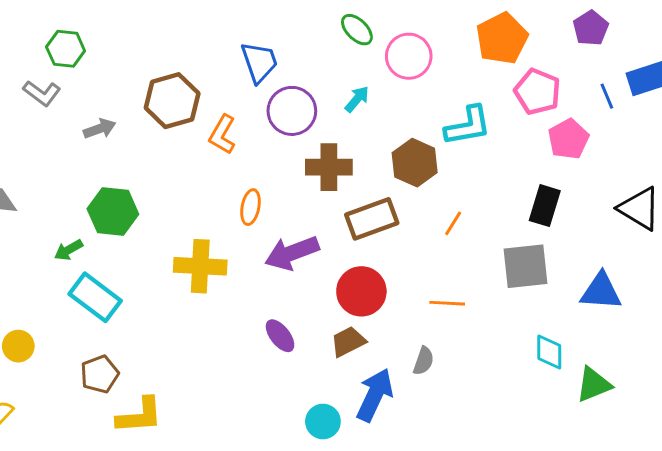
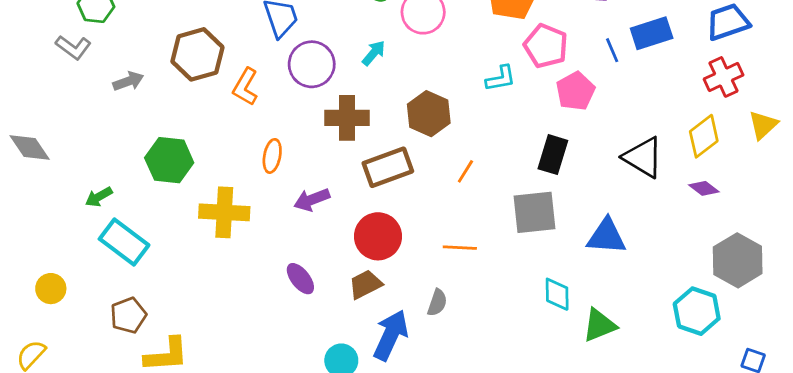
cyan L-shape: (468, 126) -> (501, 78), moved, size x0.7
green hexagon: (113, 211) -> (169, 160), moved
purple arrow: (292, 253) -> (312, 200), size x0.7

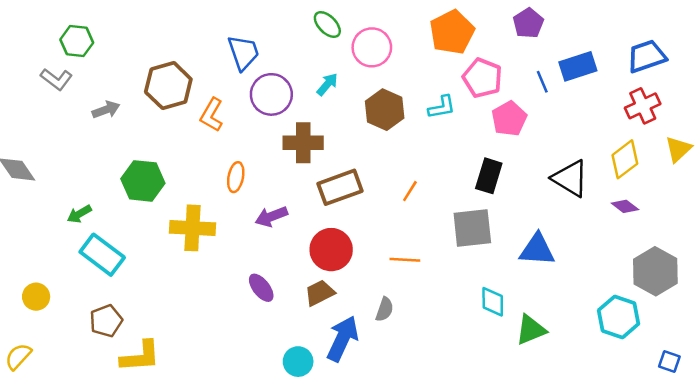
brown hexagon: (429, 114) -> (385, 110), moved

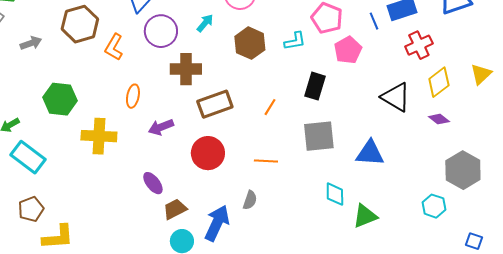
red cross: (643, 106) -> (419, 45), moved
black rectangle: (489, 176) -> (315, 86), moved
brown trapezoid: (320, 293) -> (175, 209), moved
cyan hexagon: (619, 317) -> (434, 206), size x0.7

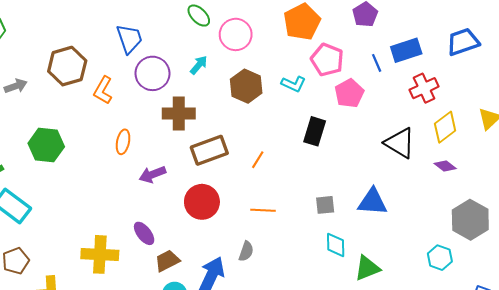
cyan L-shape: (295, 41) -> (294, 84), turned 35
orange line: (270, 107) -> (258, 160), moved
yellow cross: (99, 136) -> (100, 254), moved
gray square: (319, 136) -> (325, 205), moved, size x0.6

